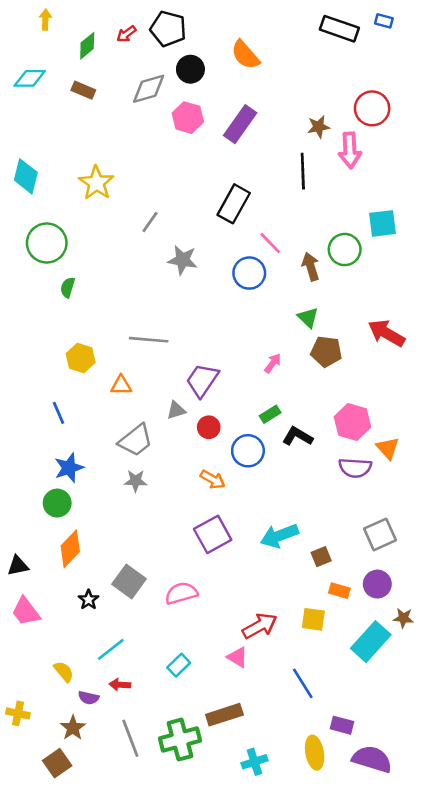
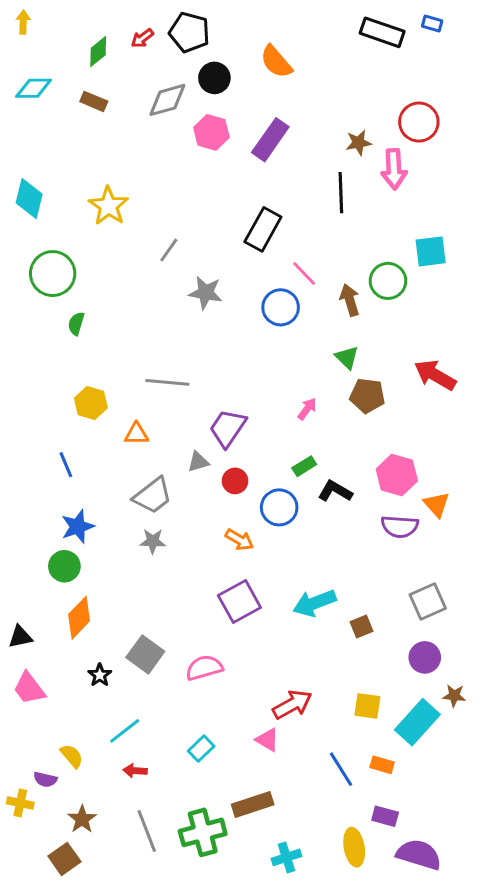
yellow arrow: (45, 20) -> (23, 22), moved
orange rectangle: (339, 591) -> (382, 765), moved
yellow square: (313, 619) -> (367, 706), moved
purple semicircle: (89, 698) -> (45, 779), moved

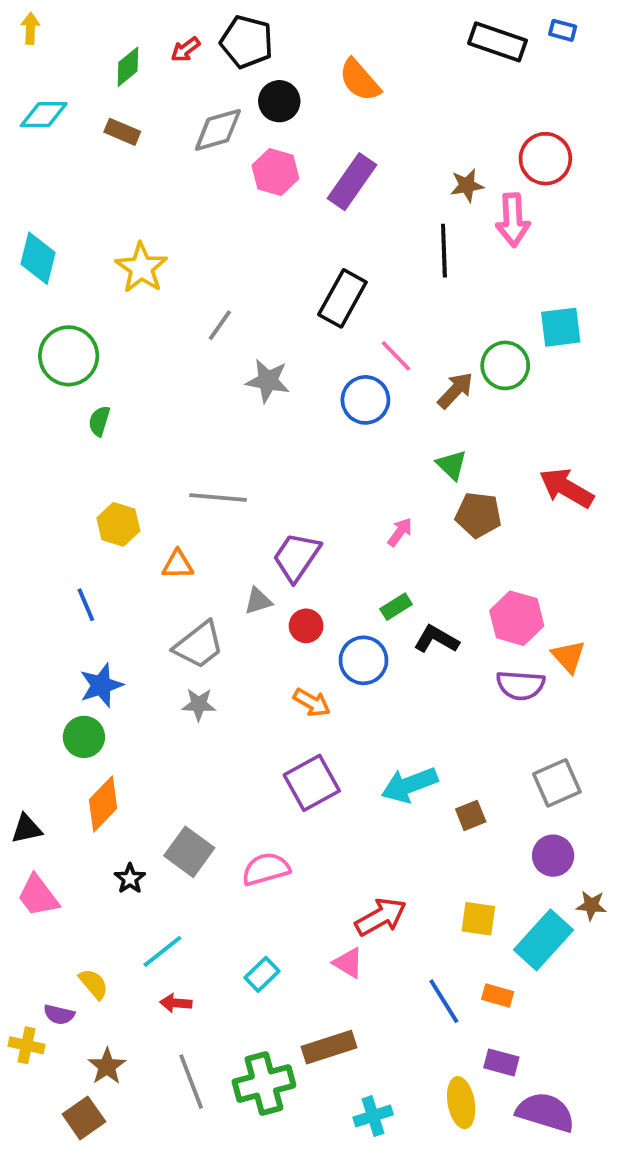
brown arrow: (350, 300) -> (455, 390), turned 60

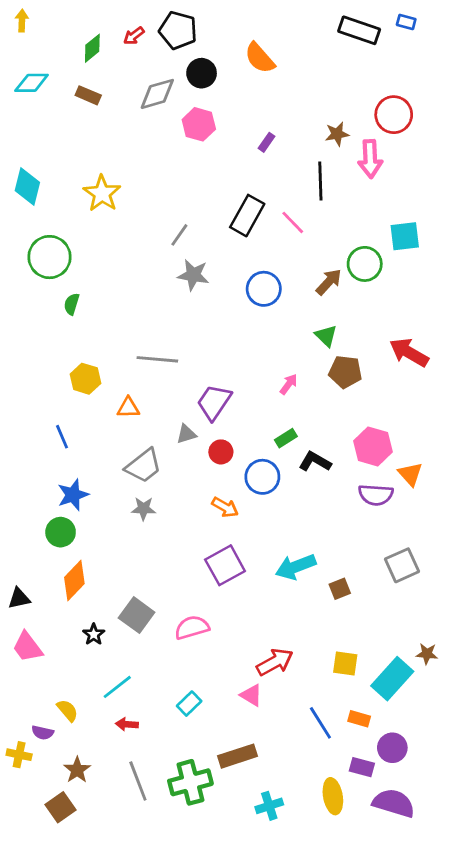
purple rectangle: (352, 182) -> (267, 142), moved, size x0.5
gray line: (220, 325) -> (179, 235), moved
pink line: (396, 356) -> (293, 222), moved
purple circle: (553, 856) -> (392, 748), moved

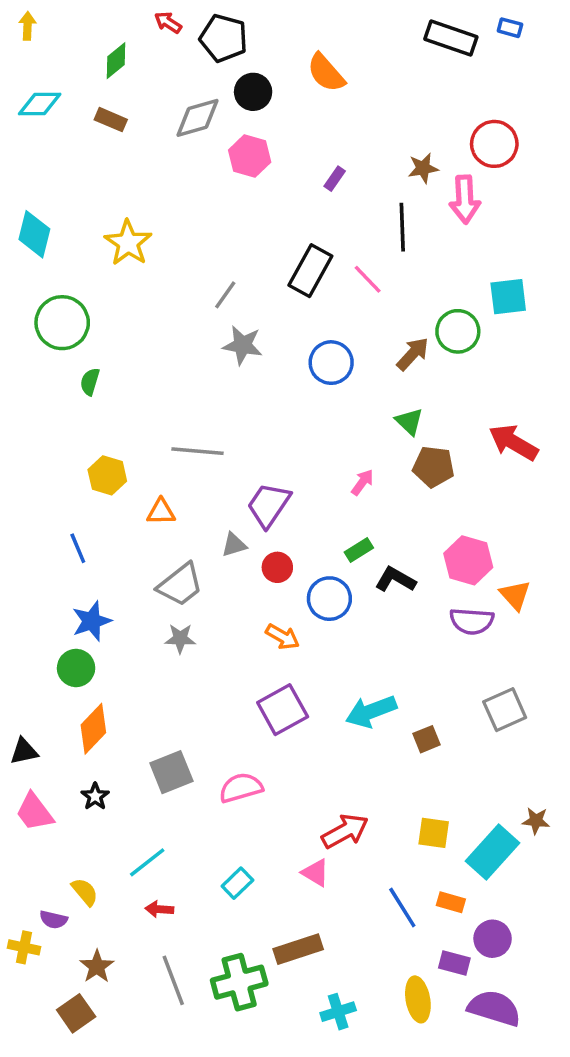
red arrow: (134, 36) -> (168, 22), moved, turned 70
gray square: (137, 615) -> (171, 772), turned 32
black star: (94, 634) -> (95, 796), moved

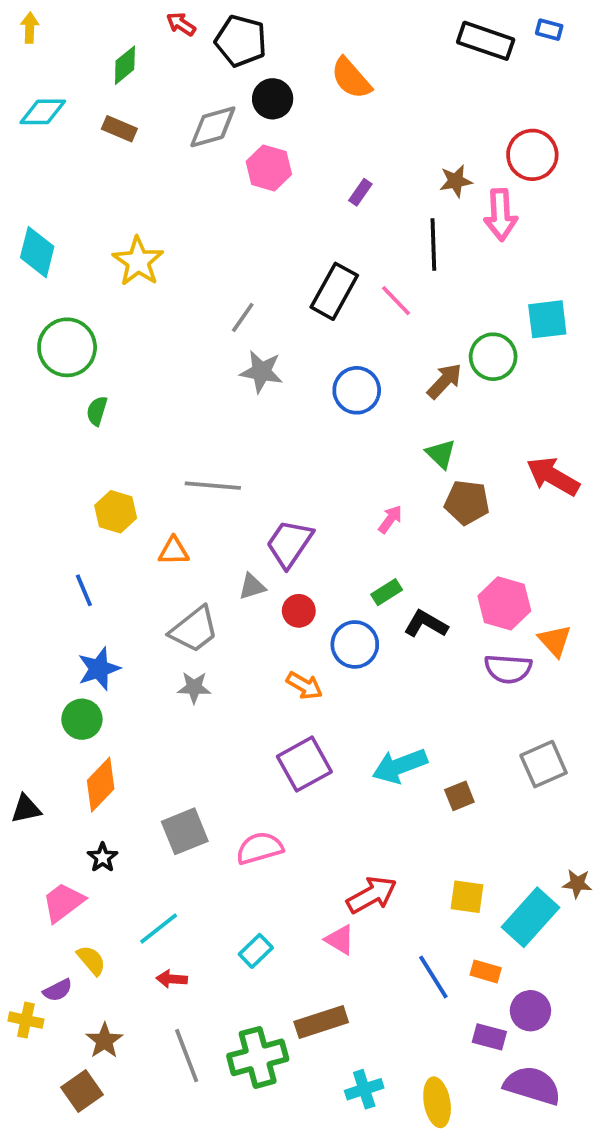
pink trapezoid: (34, 812) -> (63, 902), moved, turned 90
purple semicircle: (53, 920) -> (58, 990), turned -40
yellow ellipse: (418, 999) -> (437, 1102), moved

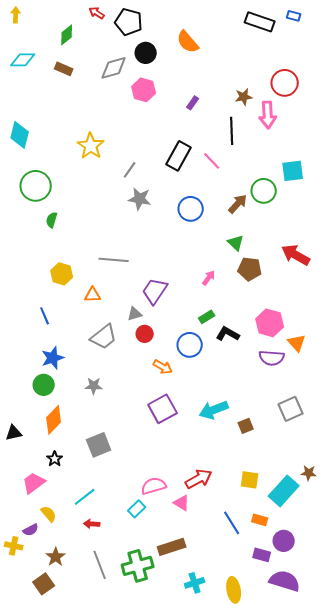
yellow star: (138, 261) -> (91, 146), moved
red circle: (299, 611) -> (145, 334), moved
gray star: (194, 687) -> (94, 386), moved
pink semicircle: (260, 848) -> (154, 486), moved

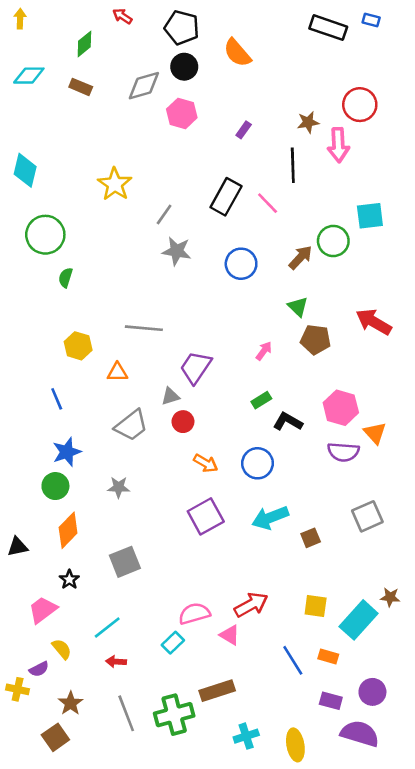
black pentagon: (129, 22) -> (182, 28), moved
blue circle: (190, 345) -> (258, 463), moved
purple circle: (284, 541) -> (372, 692), moved

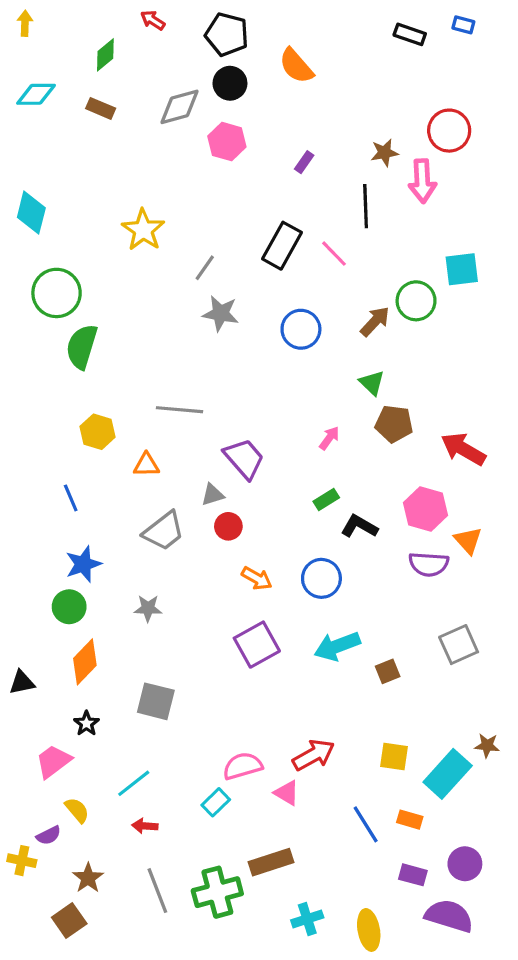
black rectangle: (328, 28) -> (410, 34), size x0.7
green semicircle: (66, 278) -> (82, 347), size x1.8
red arrow: (374, 322) -> (463, 449), moved
purple trapezoid: (196, 367) -> (244, 459), turned 105
gray square: (125, 562) -> (156, 701), turned 36

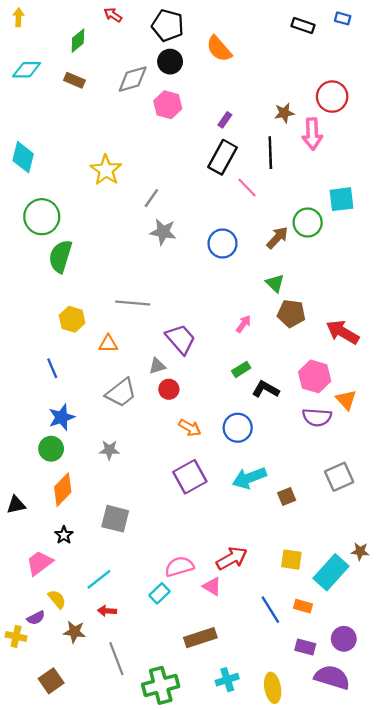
black rectangle: (282, 246) -> (223, 157), moved
brown star: (88, 878) -> (74, 632), moved, turned -30
green cross: (217, 892) -> (161, 685), moved

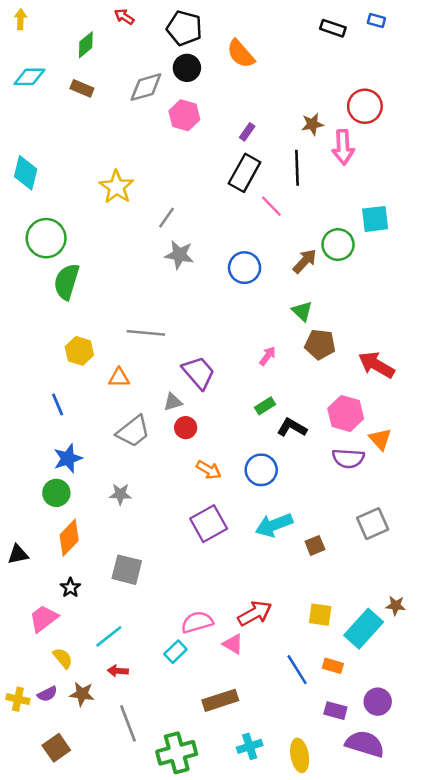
purple semicircle: (36, 618) -> (47, 694), moved

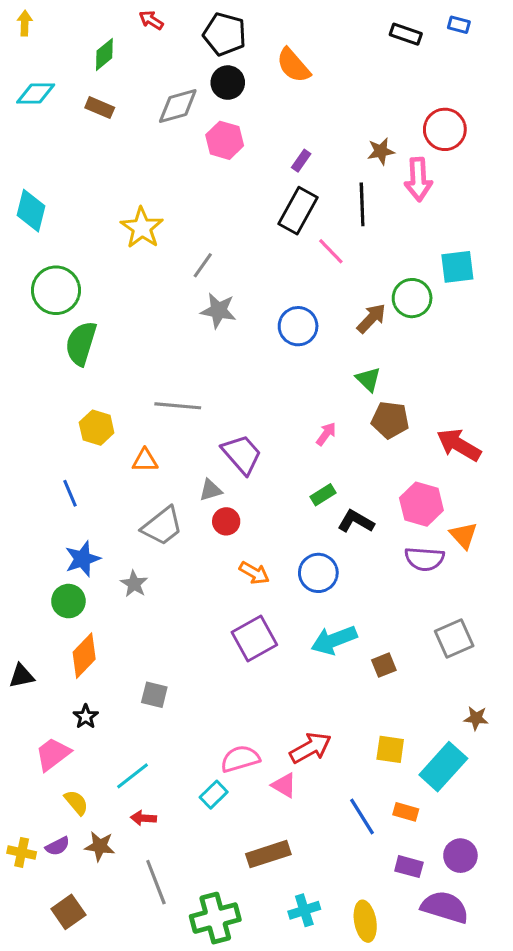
gray star: (120, 494) -> (134, 584), moved, turned 30
gray square: (127, 570) -> (154, 695), size x0.7
brown star: (396, 606) -> (476, 718), moved

